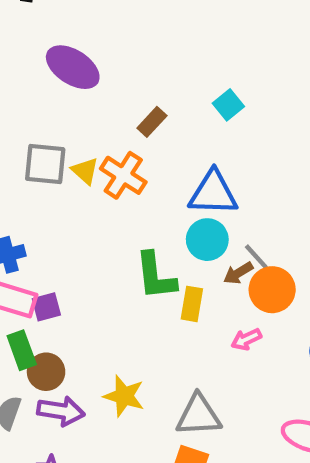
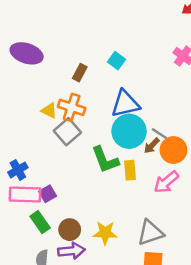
cyan square: (228, 105) -> (117, 61), moved
gray square: (45, 164) -> (67, 132), moved, turned -32
cyan circle: (207, 240) -> (129, 131), size x1.4
pink arrow: (246, 339) -> (166, 182), size x1.5
brown circle: (46, 372) -> (70, 230), moved

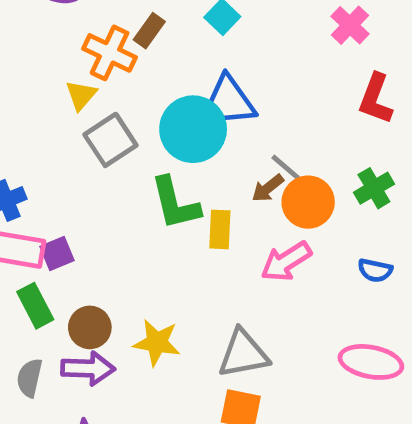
orange cross: (72, 107) -> (110, 53), moved
yellow triangle: (49, 111) -> (81, 95), turned 36
cyan circle: (129, 131) -> (193, 129), moved

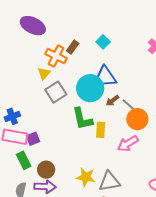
brown arrow: (268, 188) -> (112, 101), moved
yellow star: (157, 343) -> (86, 177), moved

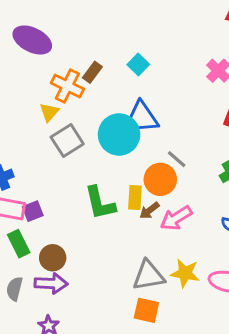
brown arrow: (112, 101) -> (149, 211), moved
green L-shape: (82, 119) -> (100, 203), moved
orange circle: (137, 119) -> (160, 179), moved
yellow star: (86, 177) -> (185, 273), moved

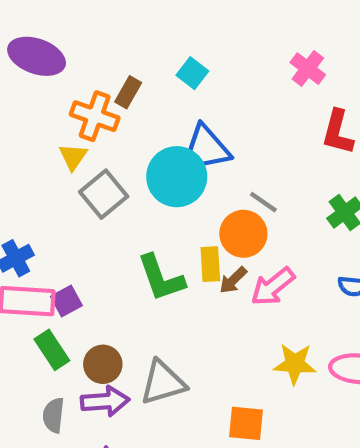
gray triangle: (149, 276) -> (163, 383), moved

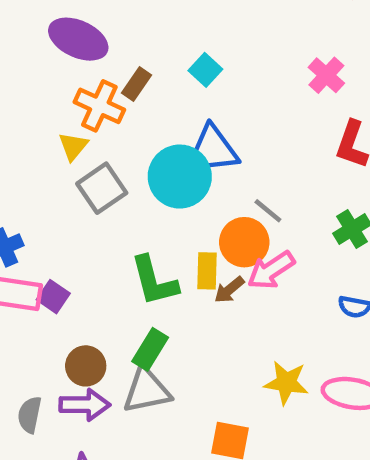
purple ellipse: (37, 56) -> (78, 39), moved
pink arrow: (273, 287) -> (271, 270), moved
purple square: (66, 301) -> (53, 297), turned -32
green rectangle: (52, 350) -> (150, 349), moved, turned 60

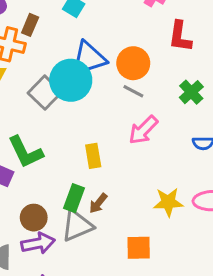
gray square: (102, 188) -> (45, 93), moved
orange circle: (244, 242) -> (133, 63), moved
yellow rectangle: (207, 271) -> (93, 156), moved
green L-shape: (154, 281) -> (25, 152), moved
brown arrow: (229, 290) -> (98, 203), moved

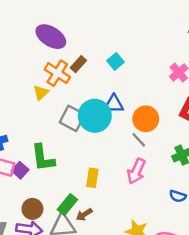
blue triangle: (89, 58) -> (114, 104), size x0.7
gray square: (45, 93) -> (72, 118), turned -35
pink arrow: (143, 130) -> (136, 171), turned -40

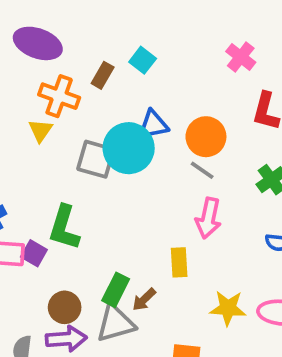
brown rectangle: (78, 64) -> (103, 75), moved
green L-shape: (43, 158) -> (64, 228), turned 36
yellow rectangle: (92, 178) -> (179, 262), moved

